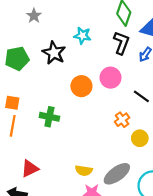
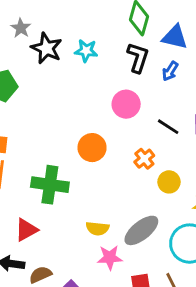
black star: (54, 53) -> (47, 48), moved
orange circle: (81, 86) -> (92, 148), moved
green cross: (49, 117) -> (50, 185), moved, size x1.4

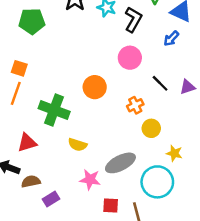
black L-shape: (138, 58) -> (133, 19), moved
yellow semicircle: (97, 228) -> (77, 145), moved

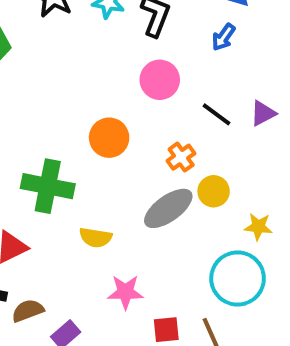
gray ellipse: (120, 163) -> (168, 208), moved

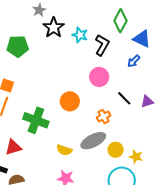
yellow circle: (214, 191) -> (116, 150), moved
yellow semicircle: (96, 237) -> (64, 150), moved

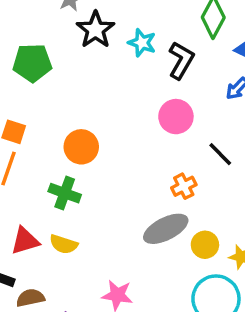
orange circle: (70, 101) -> (81, 147), moved
green cross: (36, 120) -> (65, 193), size x0.7
yellow semicircle: (64, 150) -> (64, 244), moved

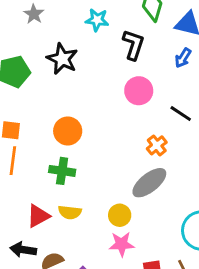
black star: (95, 30) -> (62, 59), moved
cyan star: (142, 43) -> (97, 20), moved
yellow circle: (205, 245) -> (120, 215), moved

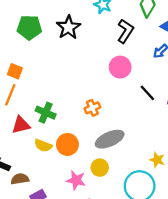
orange circle: (68, 131) -> (67, 144), moved
orange cross: (157, 145) -> (92, 108), moved
yellow circle: (120, 215) -> (100, 168), moved
red triangle: (38, 216) -> (21, 125), moved

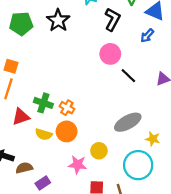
black line: (147, 93) -> (128, 76), moved
orange cross: (92, 108) -> (67, 108), moved, turned -32
gray ellipse: (110, 139) -> (128, 122), moved

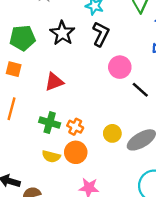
black L-shape: (112, 19) -> (101, 34), moved
orange square: (11, 66) -> (14, 69), moved
red triangle: (21, 117) -> (54, 82), moved
yellow circle: (99, 151) -> (112, 133), moved

